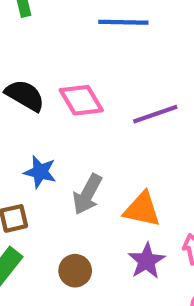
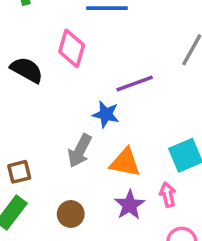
pink diamond: (81, 100) -> (72, 48), moved, turned 48
blue star: (40, 172) -> (106, 114), moved

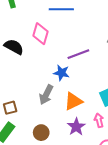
orange triangle: (125, 162) -> (73, 101), turned -36

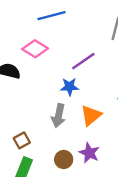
pink diamond: (41, 34) -> (35, 49), turned -60
purple star: (76, 127) -> (89, 153), moved

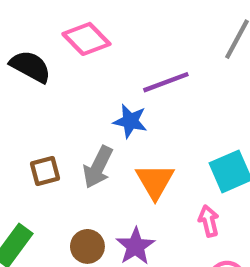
orange triangle: (91, 115) -> (155, 181), turned -35
brown square: (22, 140) -> (45, 171), moved

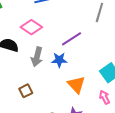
gray arrow: (98, 167) -> (37, 57), moved

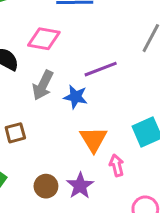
pink diamond: (31, 27) -> (44, 39), turned -35
pink arrow: (105, 97) -> (117, 165), moved

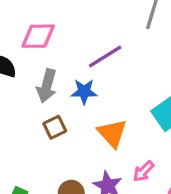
brown square: (15, 133) -> (55, 127), moved
pink arrow: (117, 165) -> (143, 171), moved, turned -110

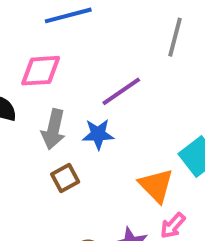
orange triangle: (112, 133) -> (156, 186), moved

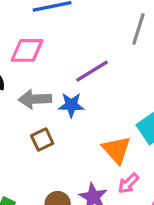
gray arrow: (53, 129) -> (35, 99), turned 72

